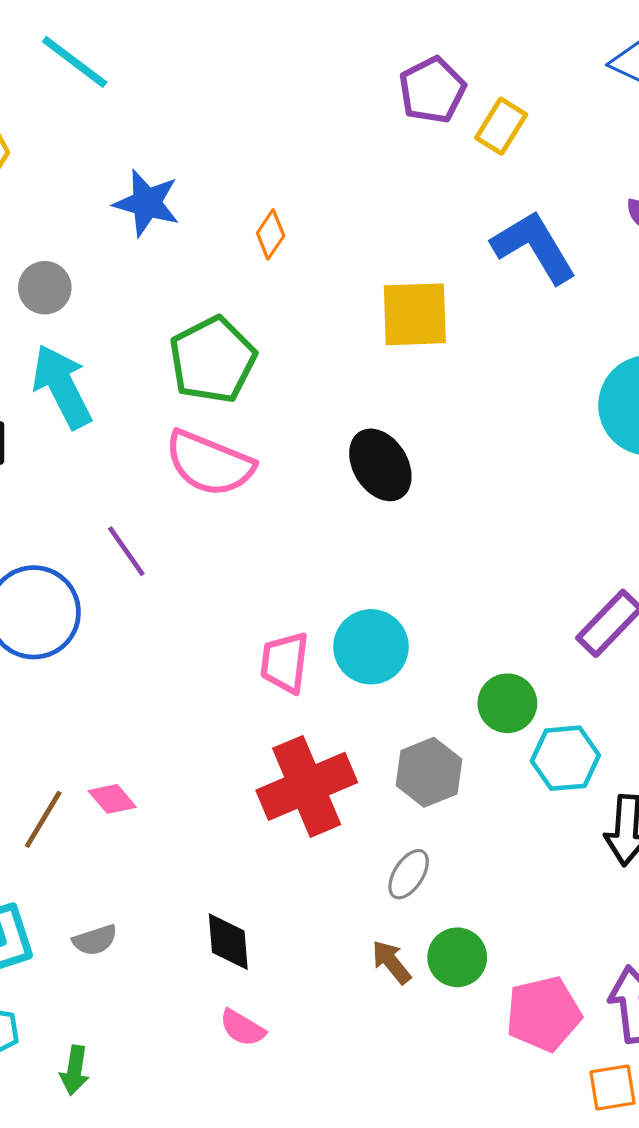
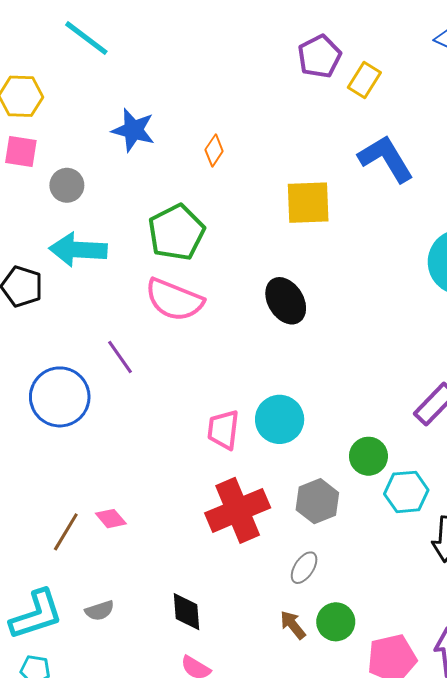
cyan arrow: (62, 386) -> (78, 250), turned -60

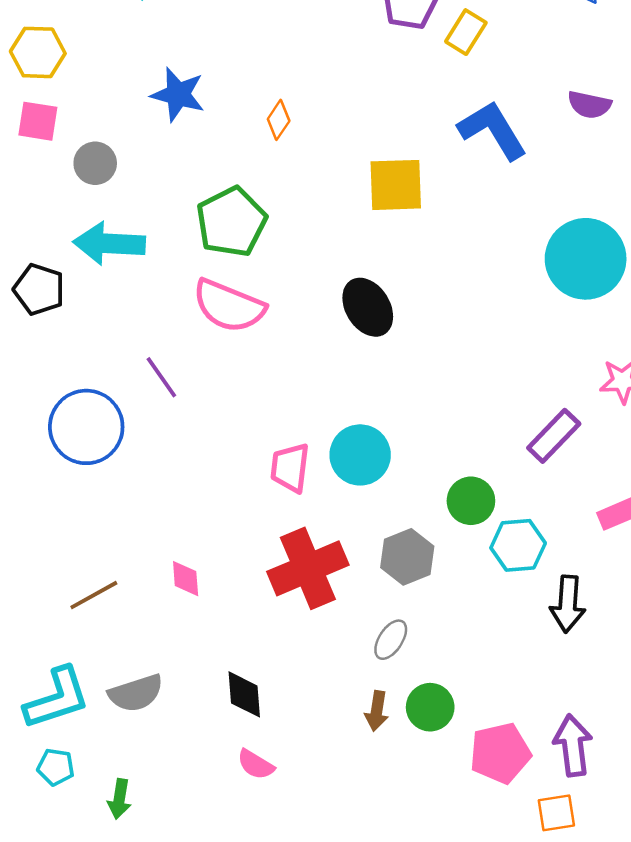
pink diamond: (111, 519) -> (186, 579), moved, turned 36
brown line: (66, 532) -> (94, 595), turned 30
gray semicircle: (100, 611) -> (136, 693), size x1.5
brown arrow: (293, 625) -> (377, 711), turned -132

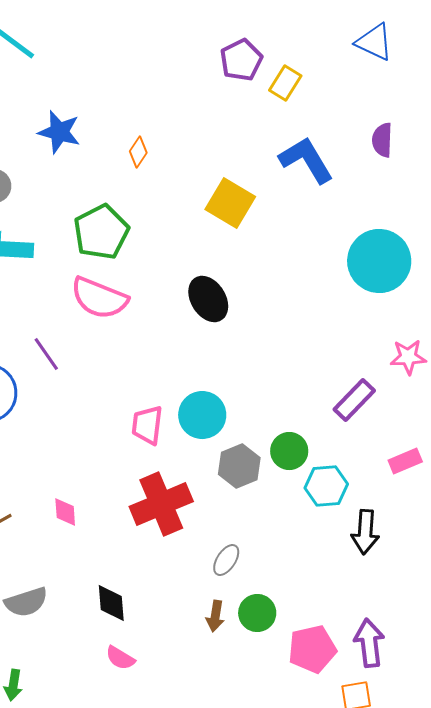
purple semicircle: (589, 105) -> (382, 140), turned 80
yellow square: (396, 185) -> (230, 203), turned 33
gray hexagon: (407, 557) -> (239, 466), moved

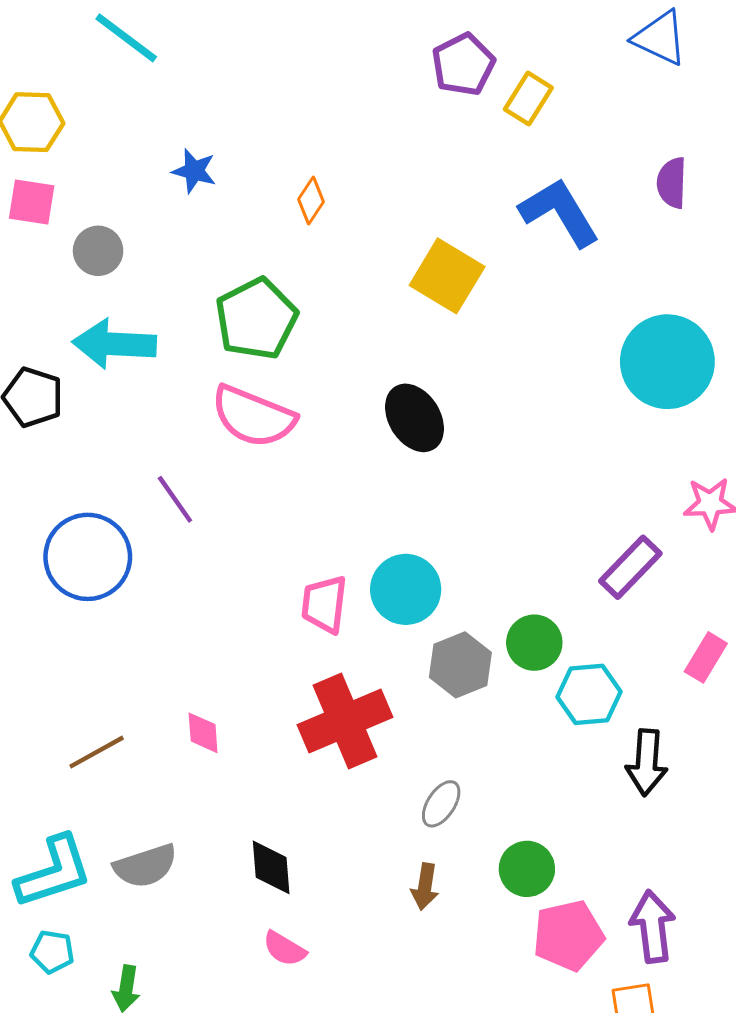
blue star: (59, 132) -> (194, 171), size x0.7
pink rectangle: (405, 461) -> (706, 657), turned -36
green circle: (257, 613) -> (527, 869), moved

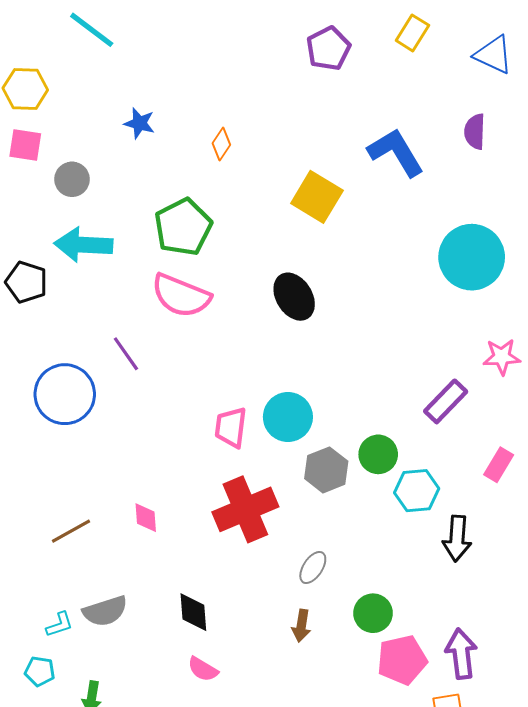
blue triangle: (660, 38) -> (493, 55), moved
yellow rectangle: (528, 98) -> (412, 33), moved
cyan L-shape: (54, 872) -> (60, 625), moved, size x0.5

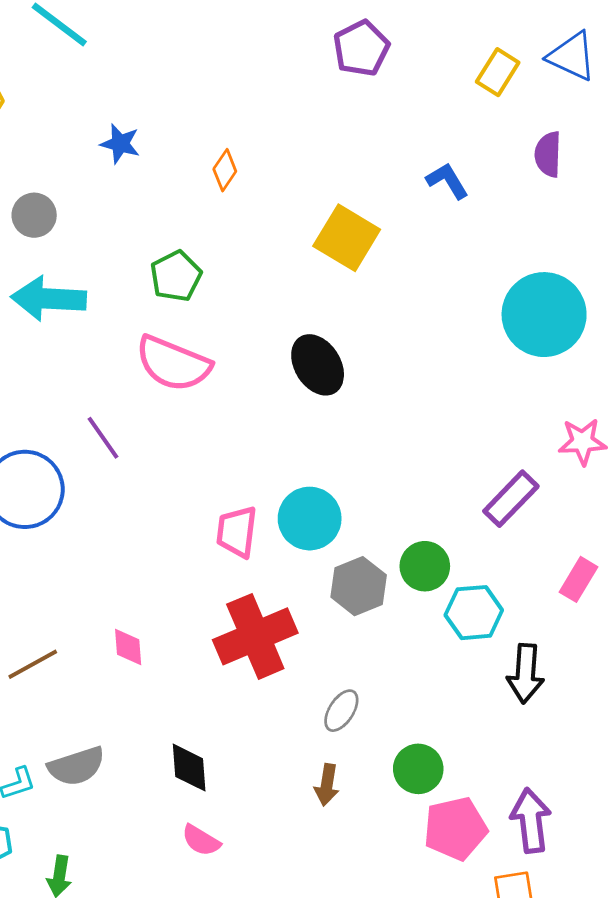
yellow rectangle: (412, 33) -> (498, 72), moved
blue L-shape: (396, 152) -> (447, 181), size x0.6
green pentagon: (183, 227) -> (176, 276), size x0.7

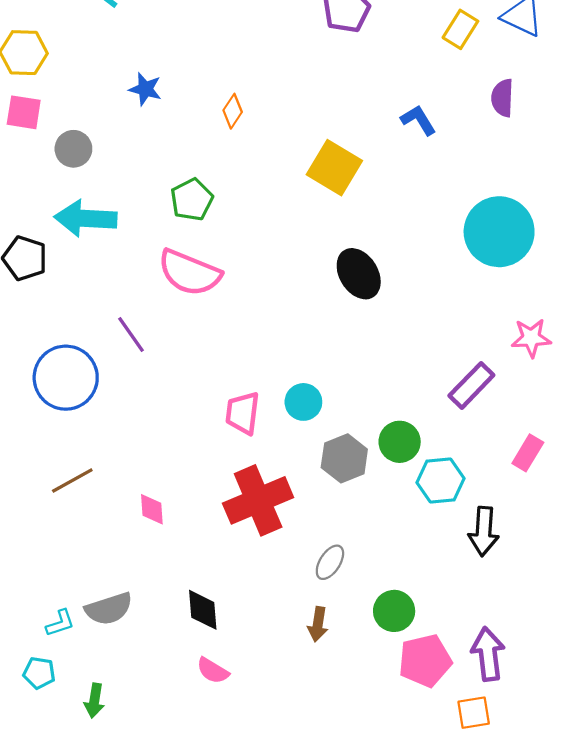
black ellipse: (318, 365) -> (359, 274), moved
cyan circle: (310, 519) -> (303, 402), size x0.7
brown line: (33, 664) -> (72, 480), moved

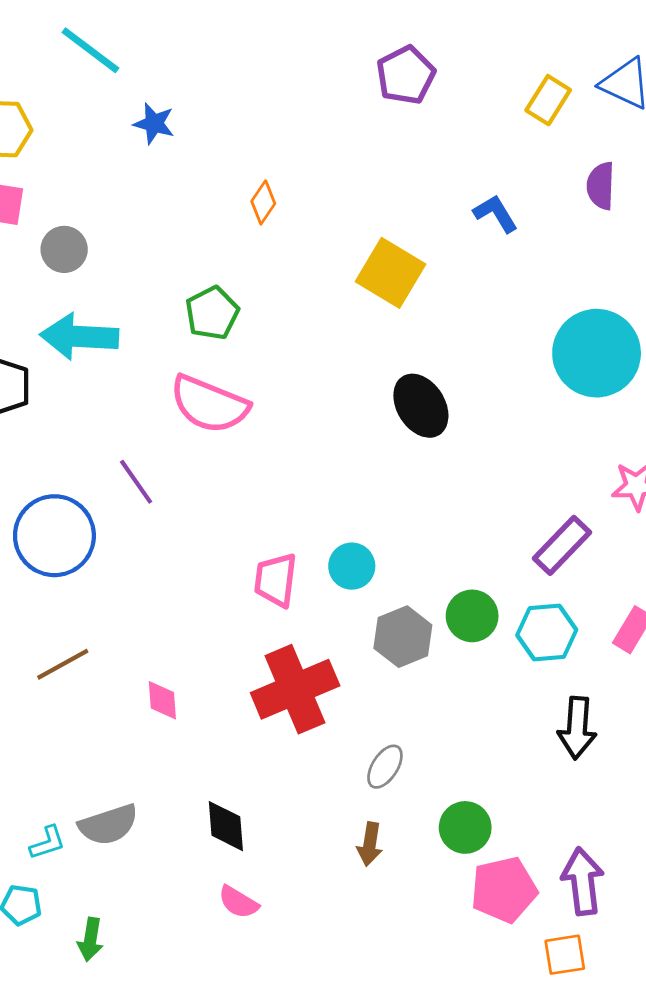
blue star: (145, 89) -> (154, 124), moved
cyan hexagon: (441, 480) -> (547, 632), moved

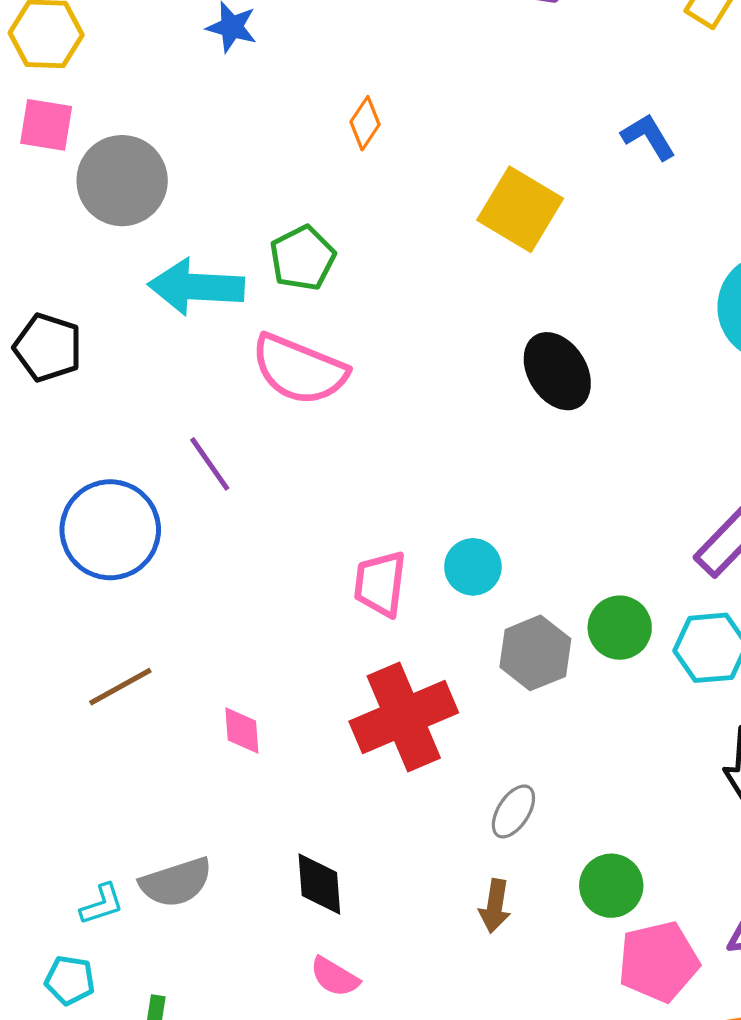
gray circle: (64, 249) -> (122, 181), size x1.6
cyan arrow: (79, 337) -> (196, 287), moved

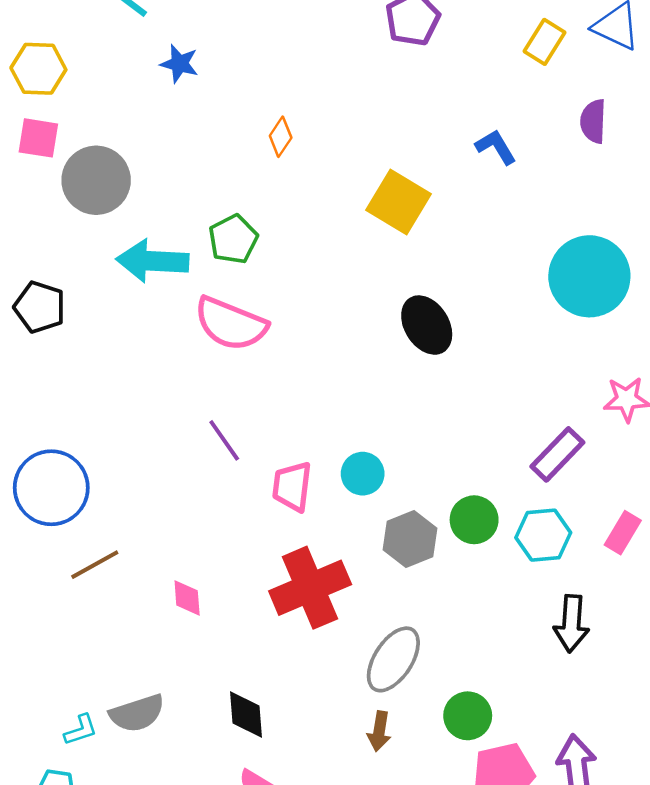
purple line: (210, 464) -> (224, 440), moved
blue circle: (110, 530) -> (51, 488), moved
gray ellipse: (513, 811) -> (393, 659), size x1.6

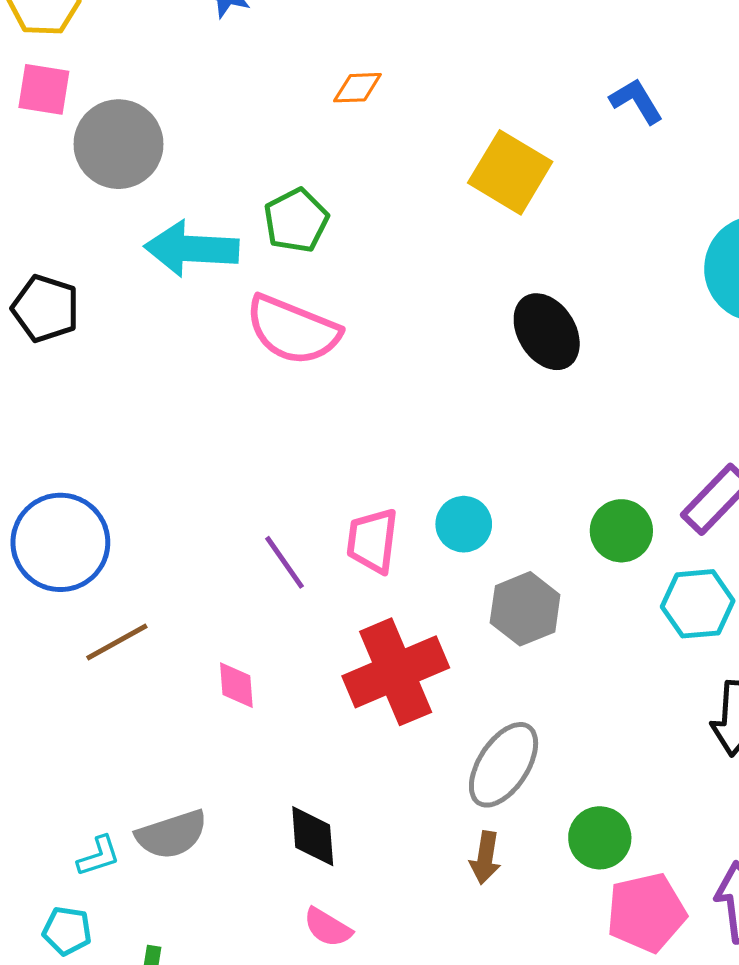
orange diamond: (281, 137) -> (357, 88), turned 54
purple line: (224, 440) -> (284, 562), moved
green circle: (474, 520) -> (621, 531), moved

